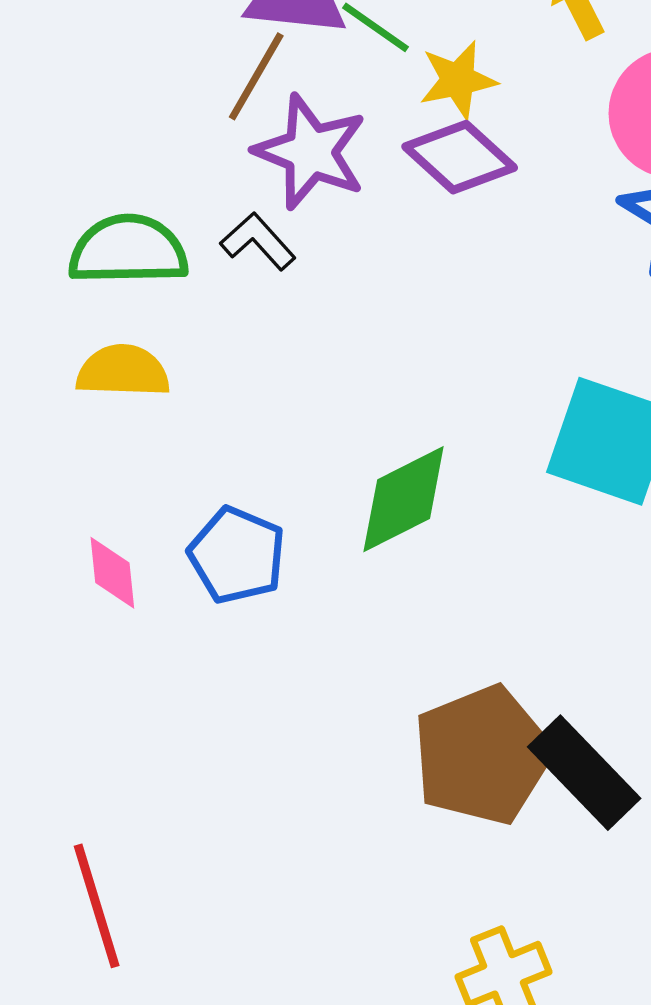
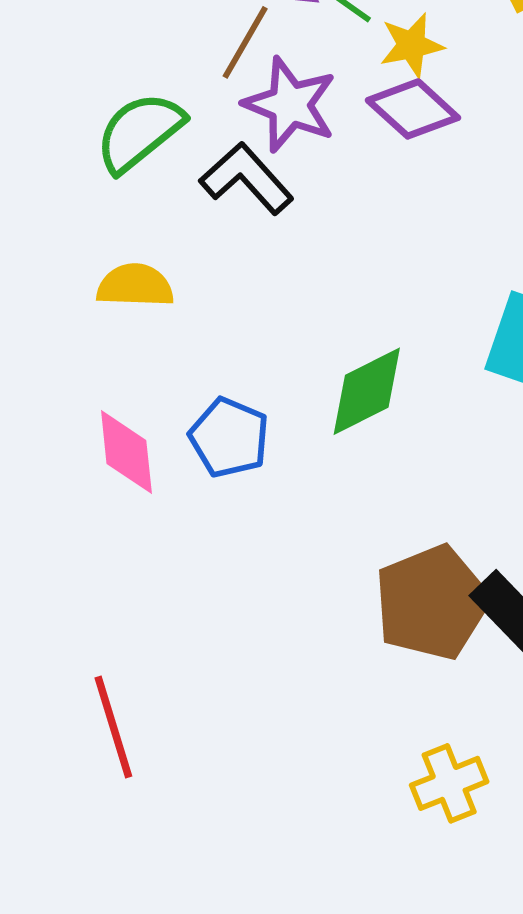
black L-shape: (258, 241) -> (247, 178), size x1.5
green semicircle: (128, 250) -> (139, 132), moved, turned -38
pink diamond: (112, 573) -> (126, 452), size x1.4

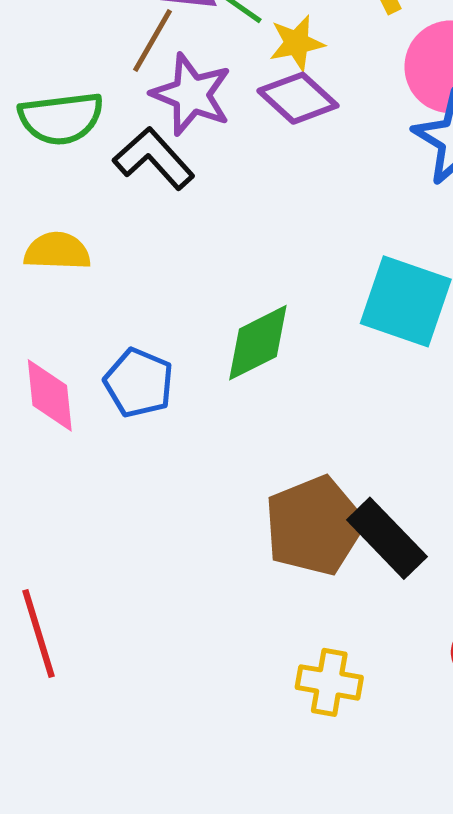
green semicircle: (139, 132) -> (61, 118), turned -148
yellow cross: (449, 783) -> (329, 682), turned 32

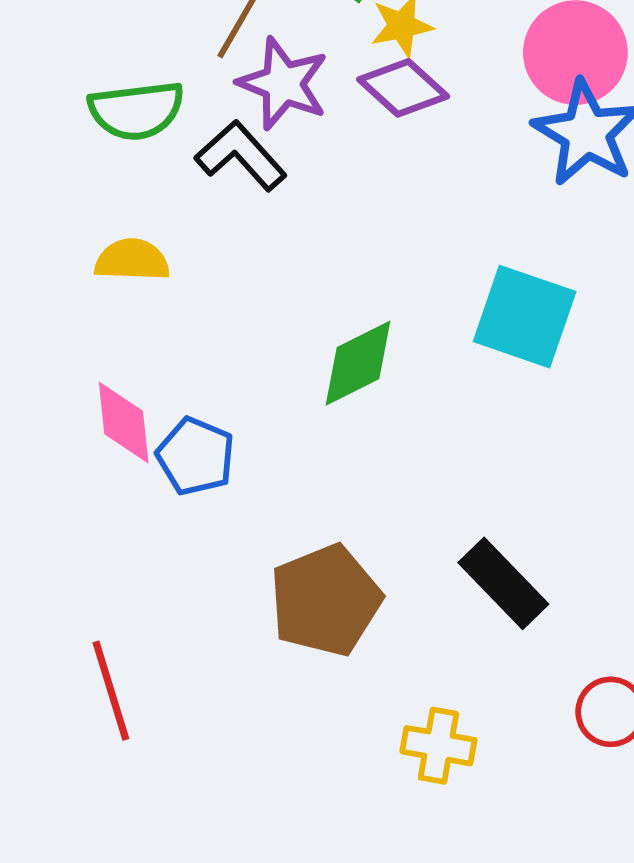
blue pentagon: (139, 383) -> (196, 456), moved
brown pentagon: (314, 526) -> (325, 600), moved

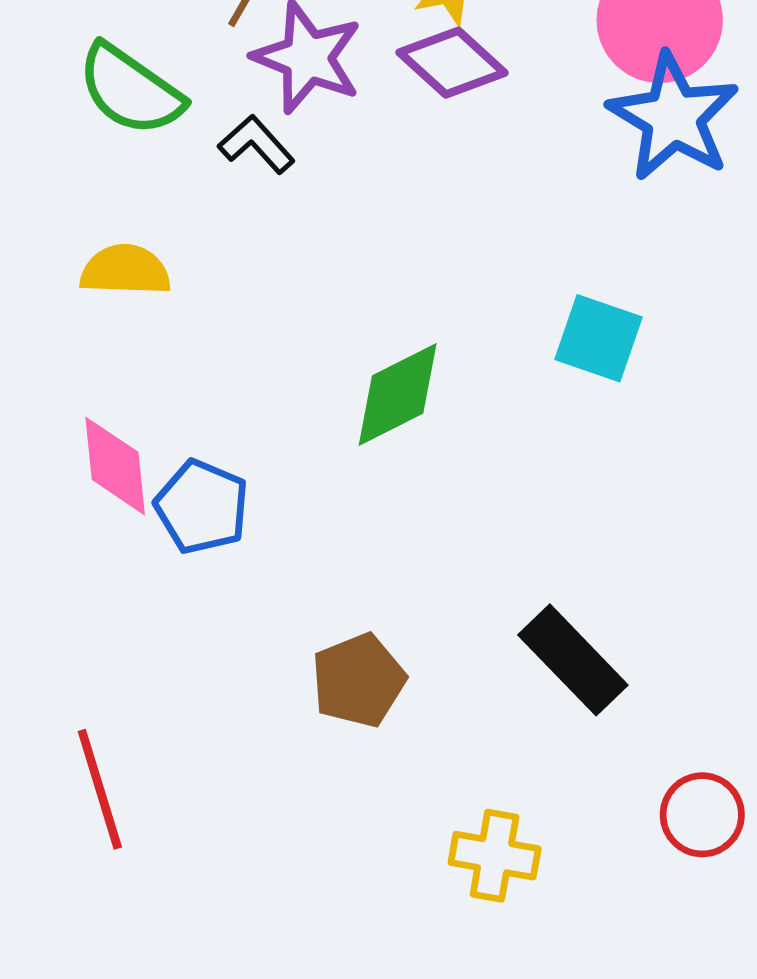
green semicircle: (136, 110) -> (130, 90), turned 42
black L-shape: (241, 156) -> (256, 144), size x0.7
cyan square: (525, 317) -> (598, 338), size x0.7
brown pentagon: (325, 600) -> (358, 680), size x0.7

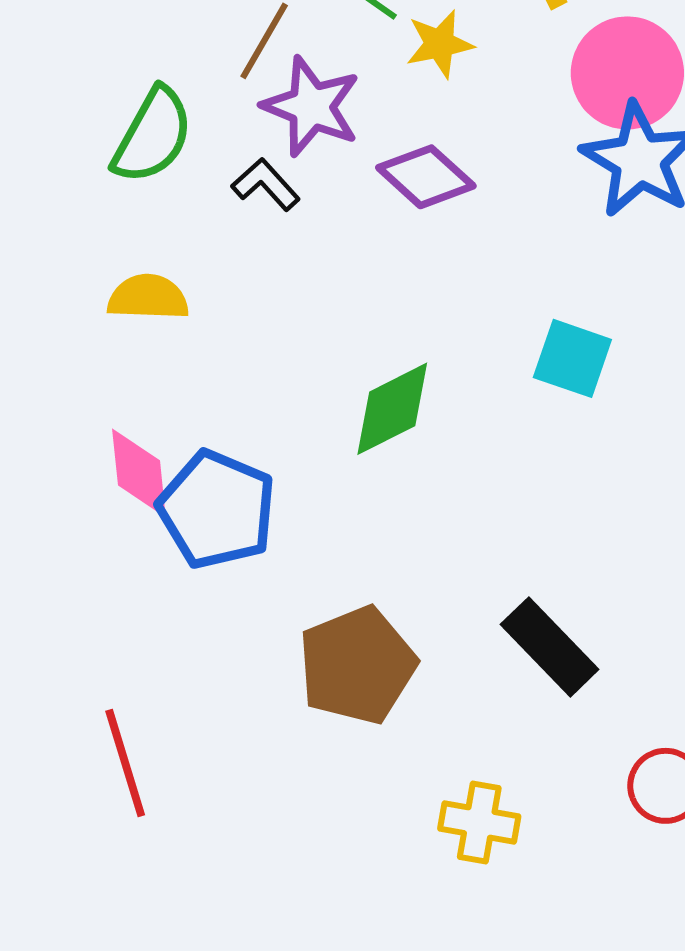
purple diamond: (452, 63) -> (426, 177), moved
green semicircle: (130, 90) -> (153, 136), turned -96
blue pentagon: (202, 507) -> (217, 510), size x1.4
brown pentagon: (358, 680) -> (357, 665), size x1.4

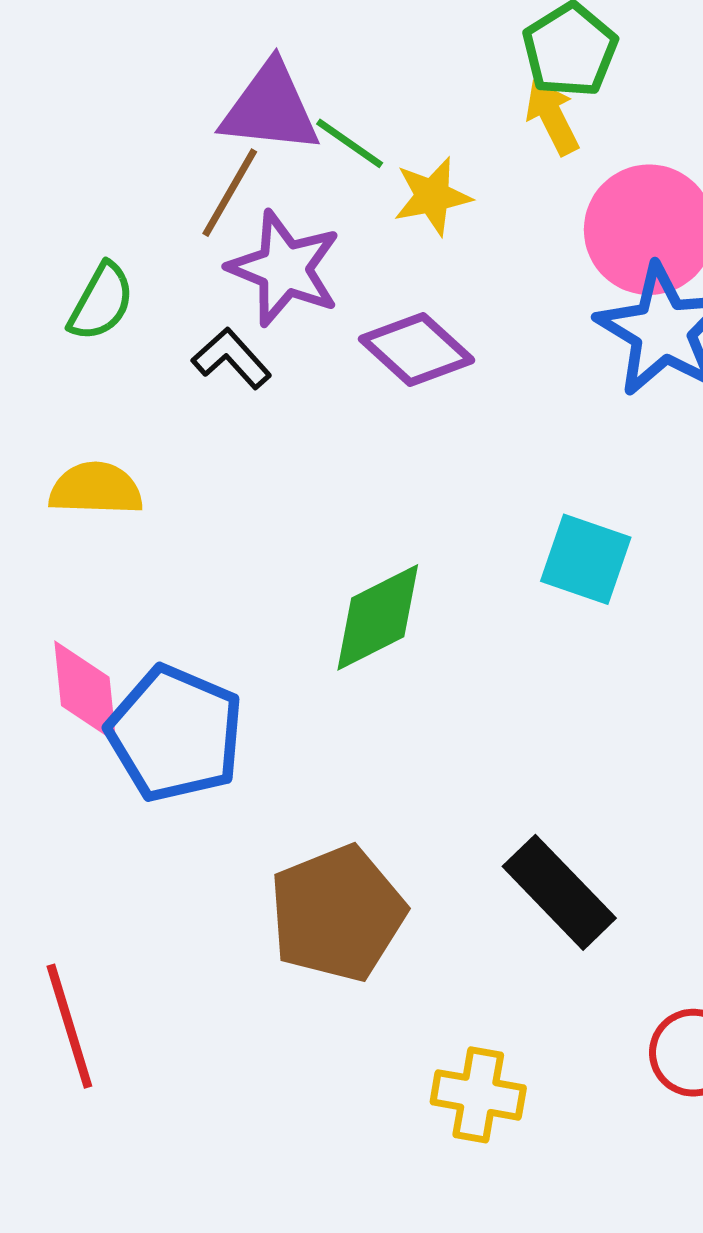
green semicircle: (153, 136) -> (101, 302), size x0.7

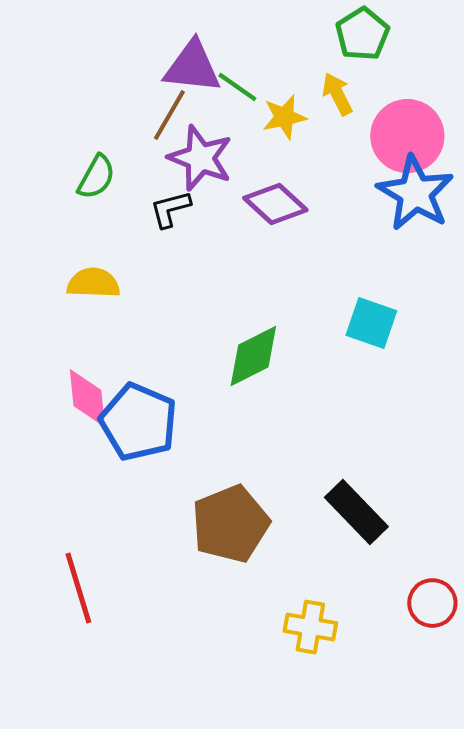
yellow arrow: (552, 117) -> (337, 94), moved
black L-shape: (232, 358) -> (170, 209), turned -63

